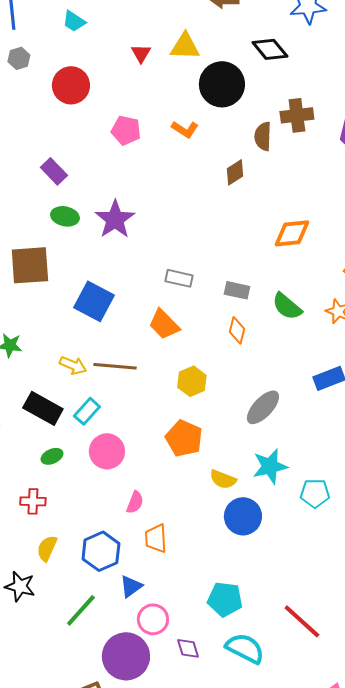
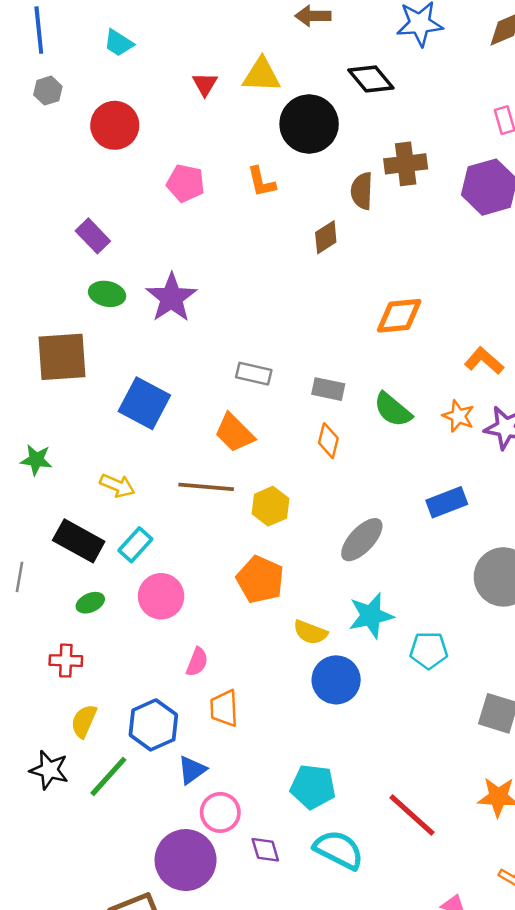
orange L-shape: (185, 129) -> (261, 182), turned 44
brown line: (115, 366) -> (206, 487), moved
green line: (81, 610) -> (108, 776), moved

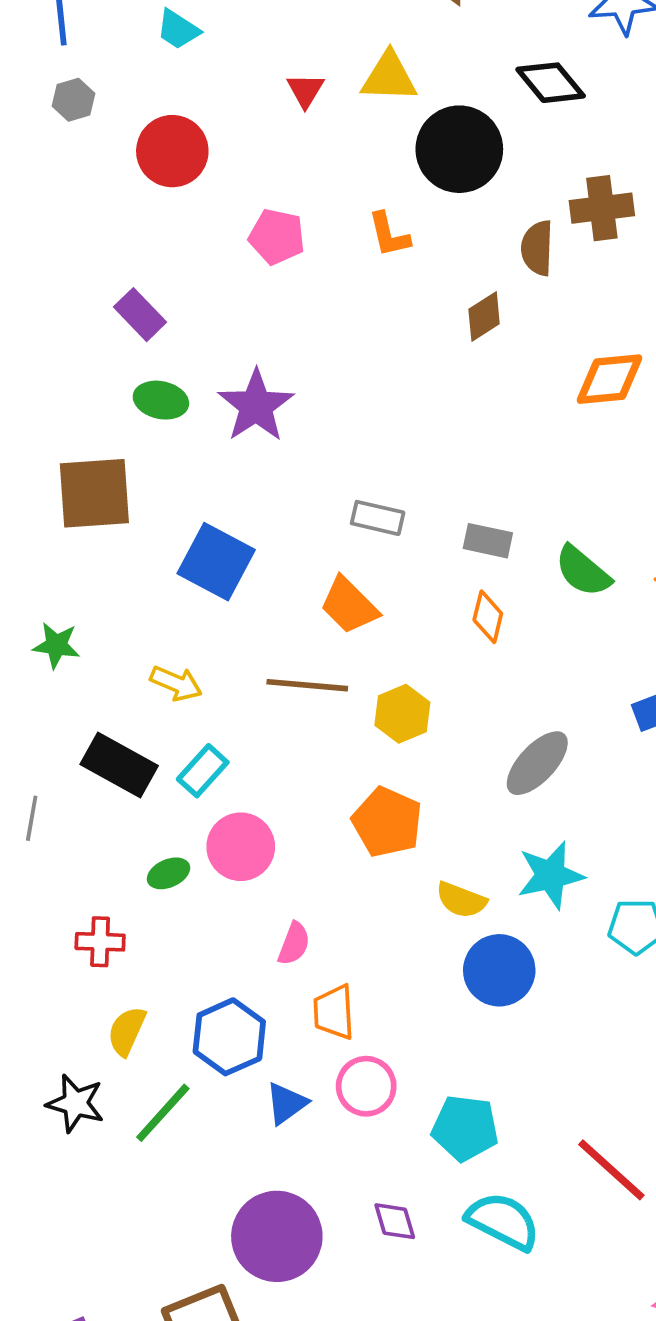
orange diamond: (399, 316) -> (609, 379), moved
green ellipse: (90, 603) -> (169, 873), moved
pink circle: (220, 812) -> (366, 1086), moved

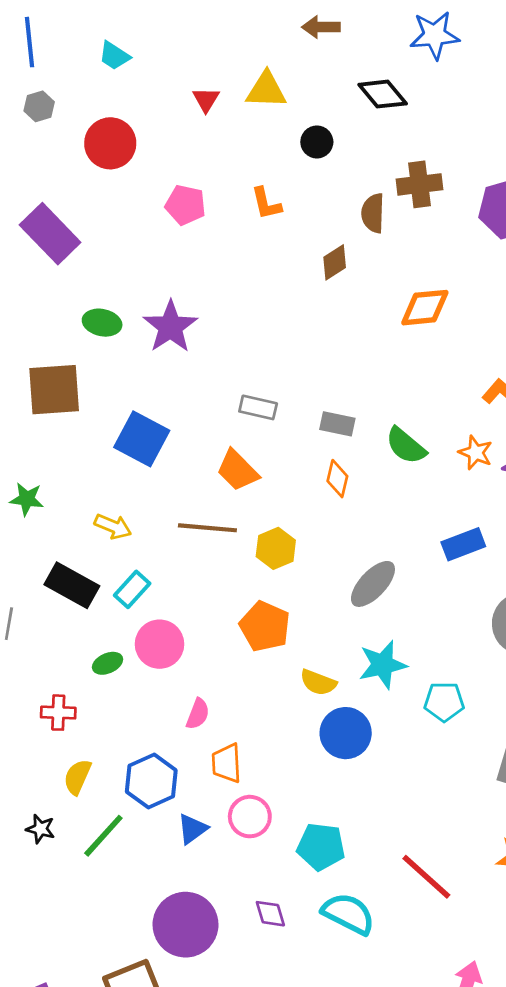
black circle: (459, 149) -> (317, 142), size x0.5
purple rectangle: (140, 315) -> (50, 234), moved, size x1.6
black star: (75, 1103) -> (40, 829), size x0.7

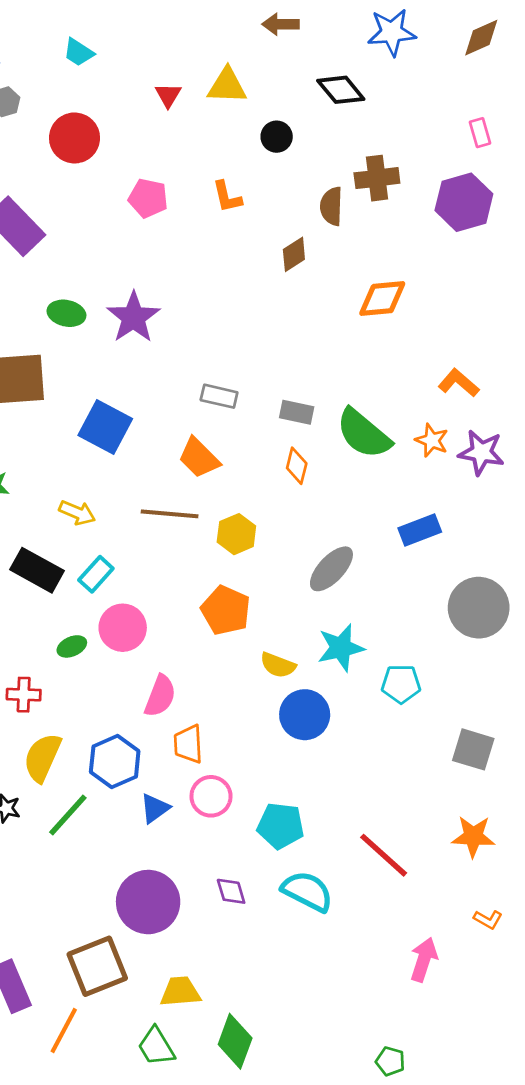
green semicircle: (406, 446) -> (364, 434), size x1.4
pink semicircle: (198, 714) -> (160, 696), size x1.4
yellow semicircle: (77, 777) -> (42, 758), size x1.4

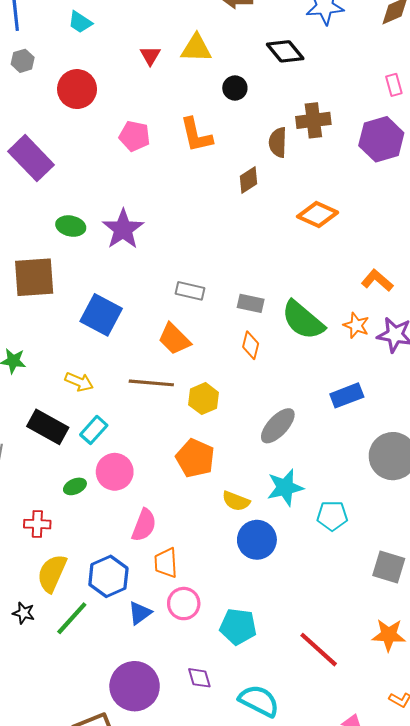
orange L-shape: (227, 197) -> (196, 135), size x1.4
orange diamond: (382, 299) -> (318, 215), turned 30
cyan semicircle: (307, 891) -> (259, 701), moved

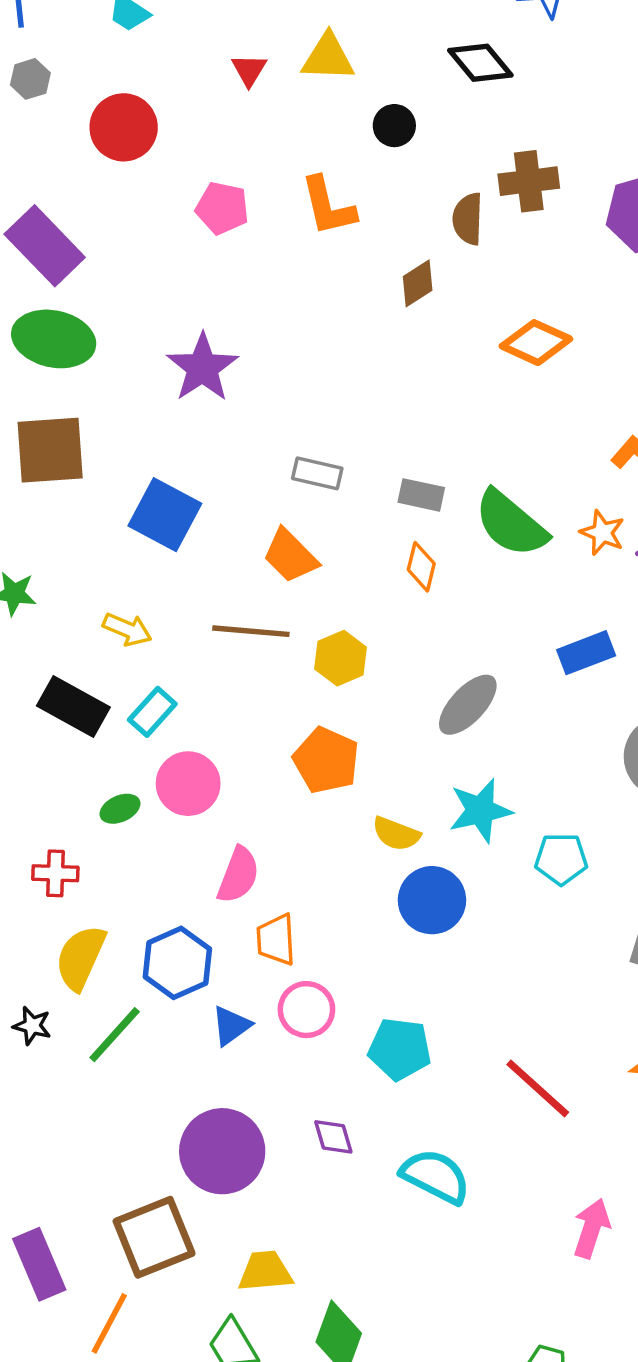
green ellipse: (71, 226) -> (54, 339), moved, size x1.6

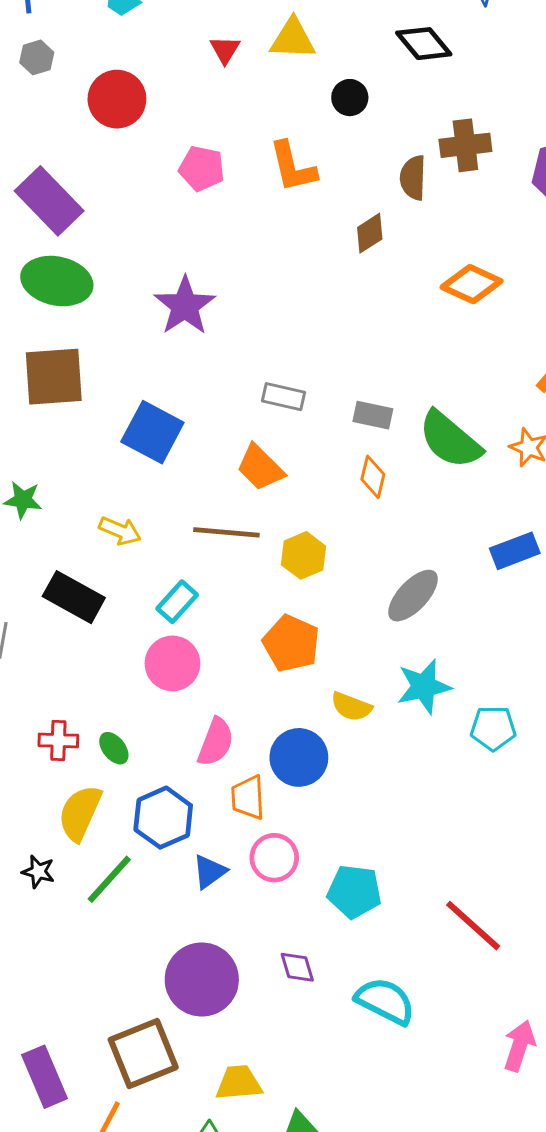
cyan rectangle: (152, 712) -> (177, 602), moved
green ellipse: (120, 809) -> (114, 748), moved, turned 76
blue circle: (432, 900) -> (299, 757), moved

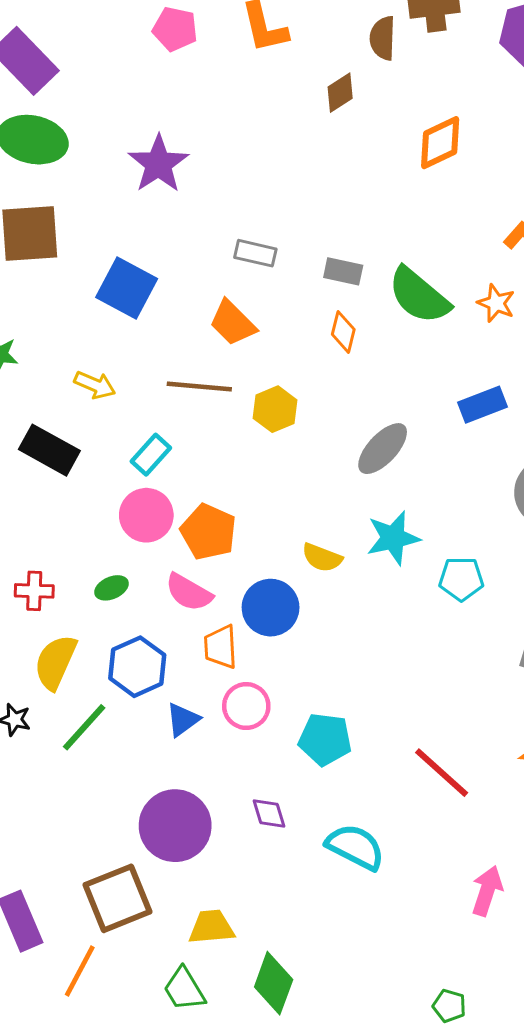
orange diamond: (472, 284) -> (440, 143), turned -50
orange pentagon: (291, 643) -> (208, 532), moved
pink semicircle: (216, 742) -> (189, 592), turned 99
green ellipse: (114, 748) -> (111, 588), moved, turned -76

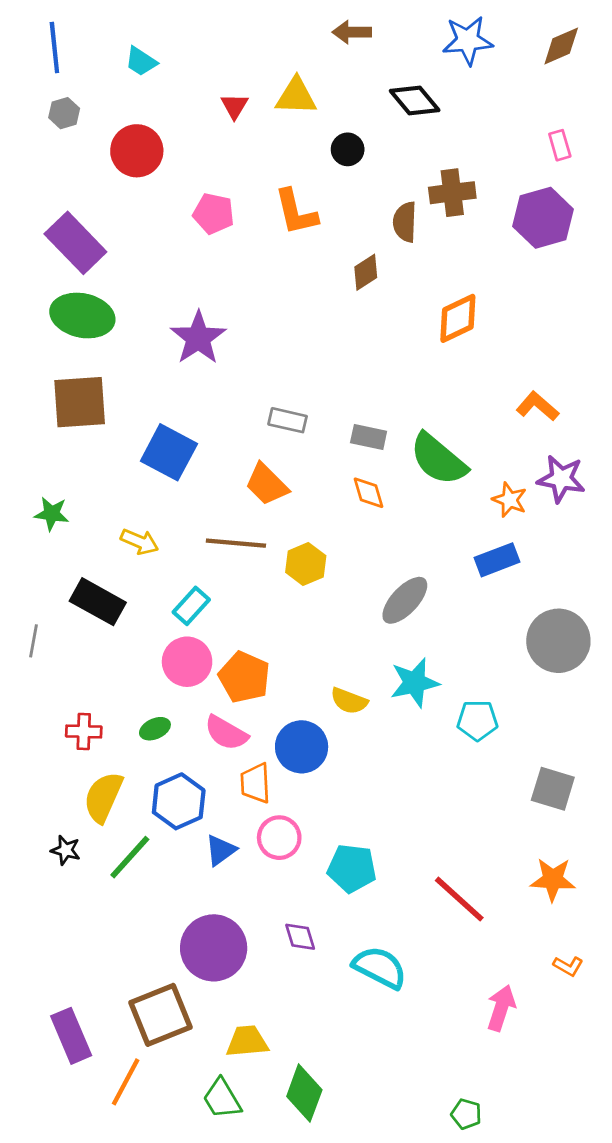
orange star: (496, 303) -> (510, 500), moved
orange diamond: (343, 332) -> (369, 493), turned -30

